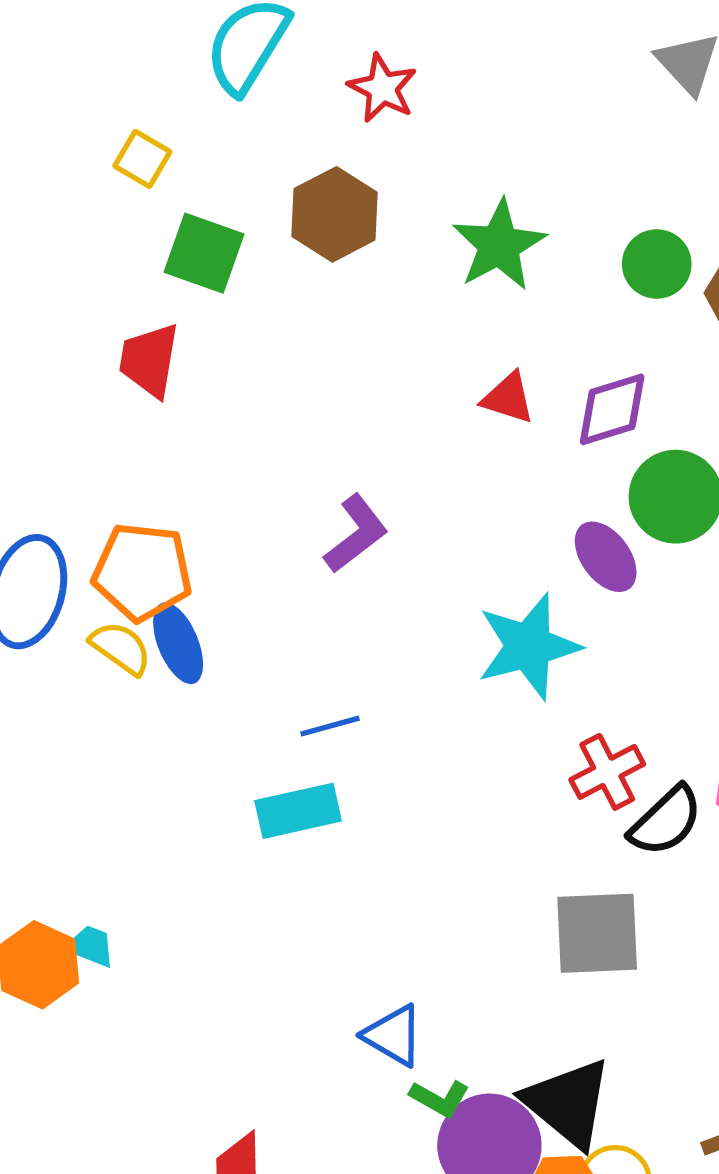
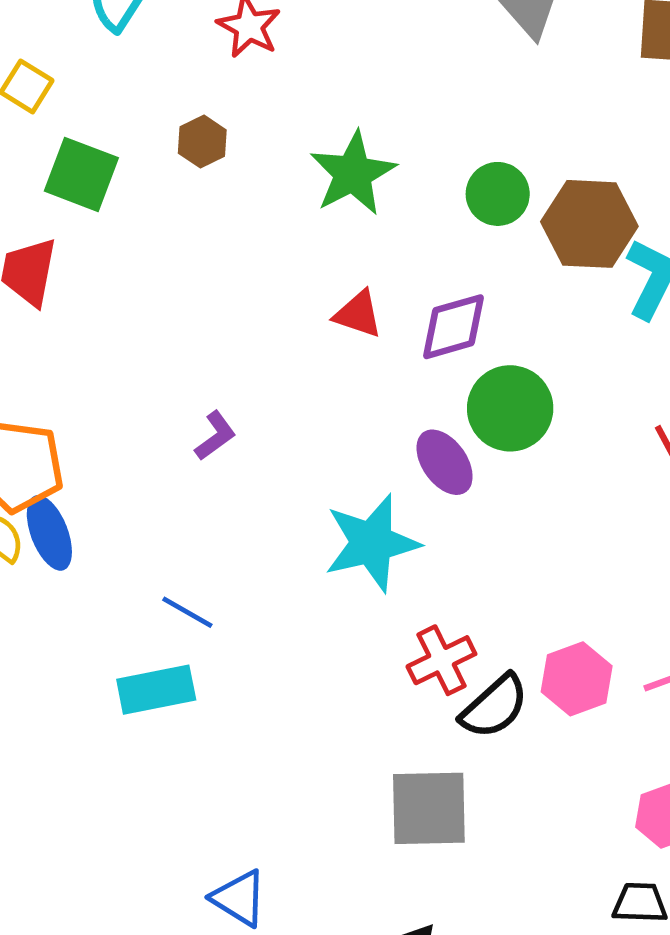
brown hexagon: (334, 214) -> (202, 142), size x0.6
purple L-shape: (356, 534) -> (215, 436), size x0.7
blue line: (330, 726) -> (187, 612), turned 44

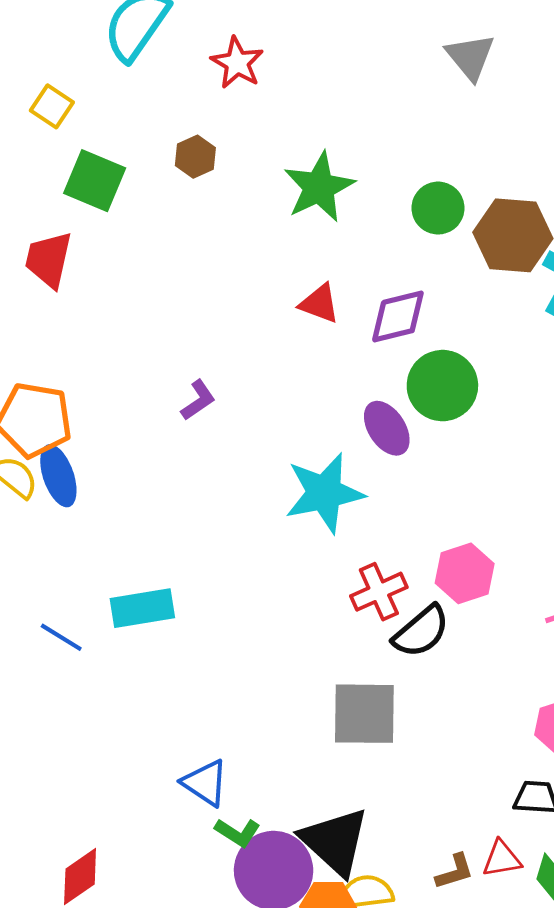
blue line: (187, 612) -> (61, 637), moved
pink hexagon: (577, 679) -> (465, 573), moved

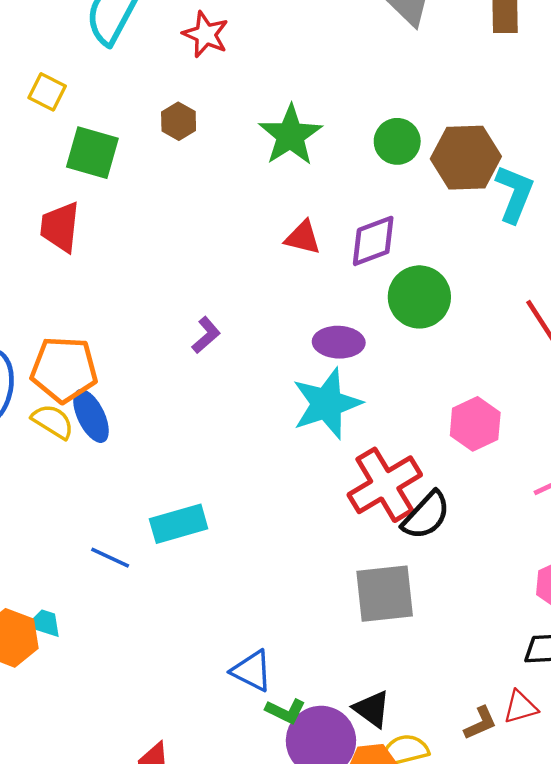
purple ellipse: (387, 428) -> (339, 342), moved, turned -48
pink hexagon: (465, 573) -> (475, 424), moved
red cross: (379, 592) -> (385, 485), size x1.5
black triangle: (335, 841) -> (372, 709), size x0.6

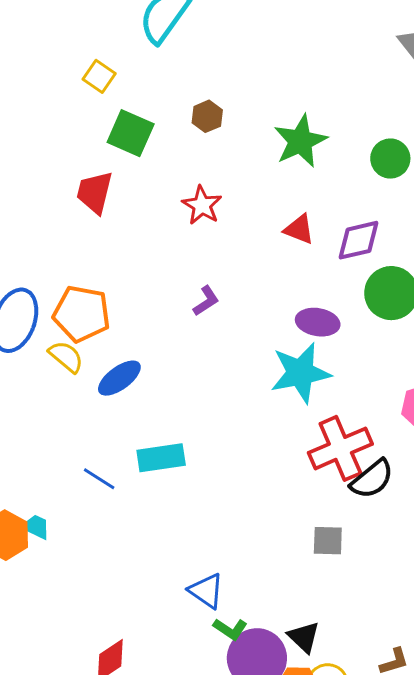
red star: (206, 34) -> (202, 205), moved
blue ellipse: (91, 416) -> (119, 378), moved, turned 72
gray square: (385, 594) -> (328, 541), size x0.6

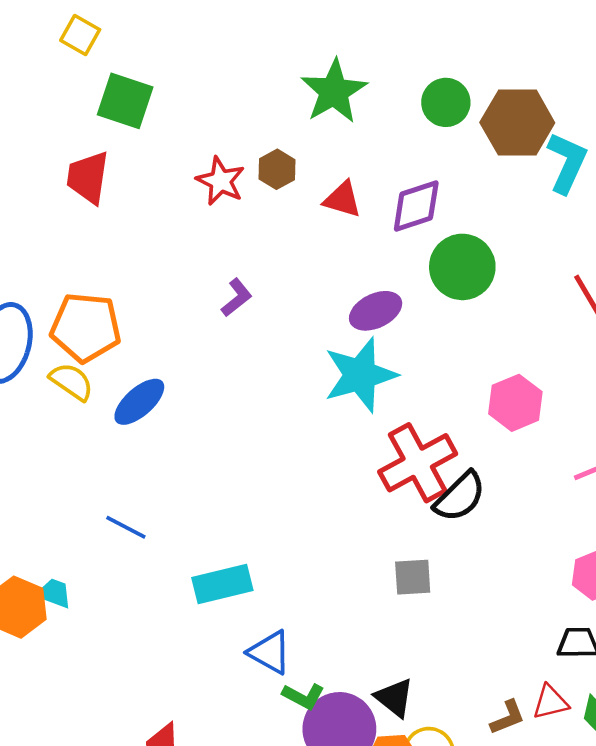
brown hexagon: (207, 116) -> (277, 169), moved
purple ellipse: (318, 322) -> (376, 311), turned -30
cyan rectangle: (161, 458) -> (222, 584), moved

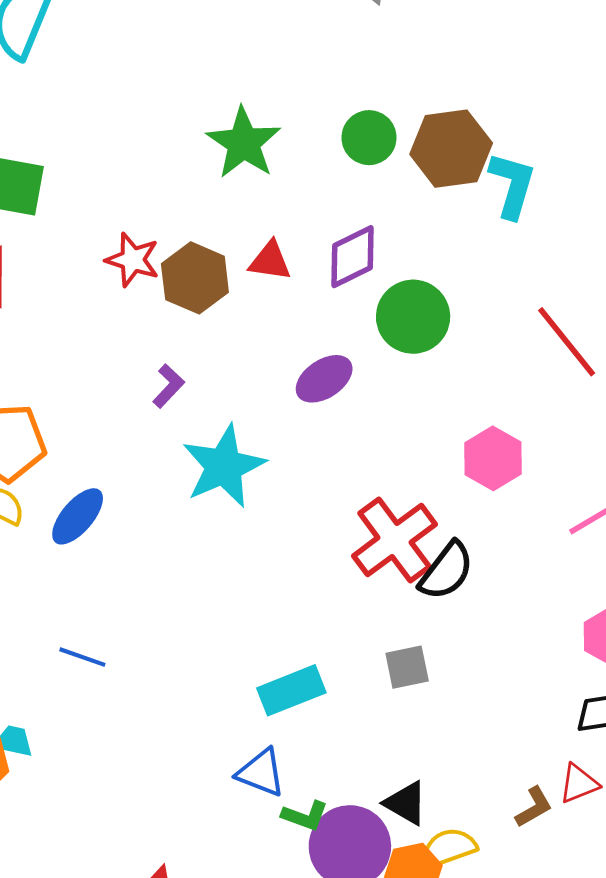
brown hexagon: (277, 169) -> (195, 278), moved, size x1.6
cyan star: (360, 375) -> (224, 466), moved
cyan rectangle: (222, 584) -> (291, 690), moved

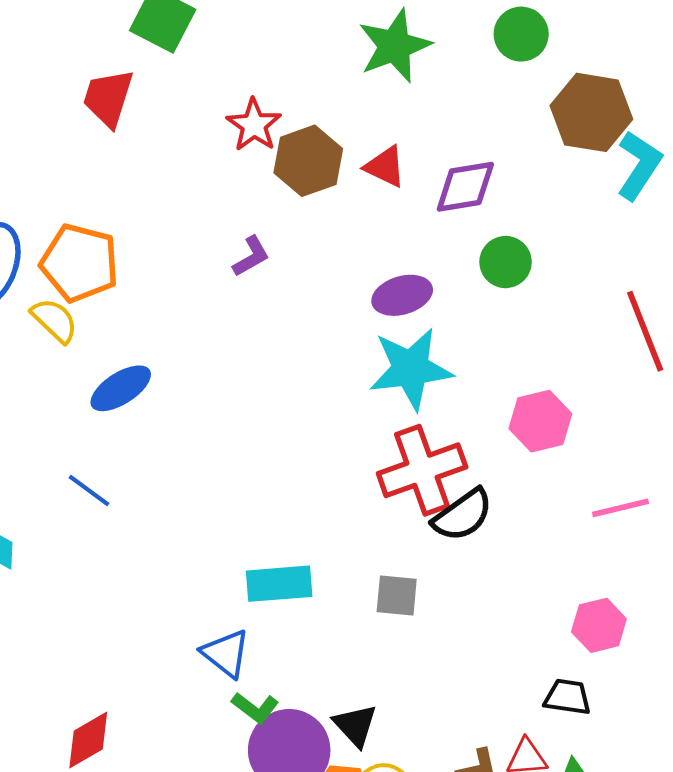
green circle: (369, 138) -> (521, 34), moved
green circle: (413, 317) -> (506, 262), size x0.7
cyan star: (224, 466) -> (411, 369), moved
blue ellipse: (78, 516) -> (121, 388), moved

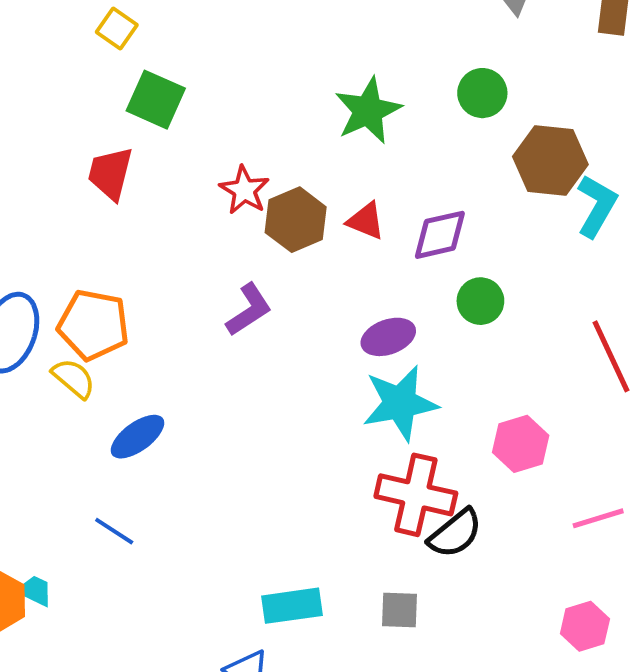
purple L-shape: (251, 256) -> (249, 310), size x1.4
red cross: (422, 470) -> (416, 495), turned 36

